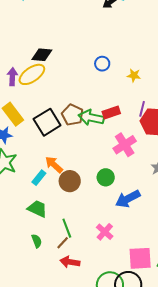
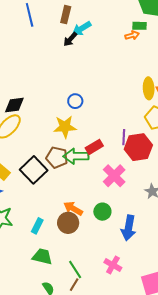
yellow star: (134, 75) -> (65, 127), moved, size x1.6
orange arrow: (54, 165) -> (73, 208), moved
blue arrow: (128, 199) -> (129, 228), turned -40

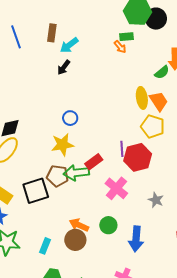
orange arrow: (132, 35) -> (120, 47), turned 72
black arrow: (70, 39) -> (64, 67), moved
black square: (34, 170) -> (36, 191), turned 32

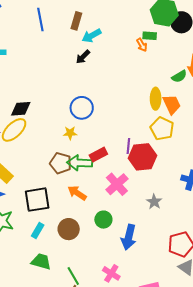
blue circle: (70, 118) -> (82, 108), size x1.5
yellow star: (62, 145) -> (70, 133), size x0.6
black square: (36, 191) -> (37, 200), moved
orange arrow: (79, 225) -> (77, 193), moved

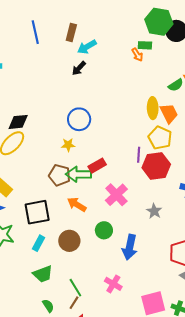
purple line: (128, 146) -> (139, 155), moved
red hexagon: (142, 157) -> (156, 166), moved
green trapezoid: (41, 261) -> (43, 274), turned 145

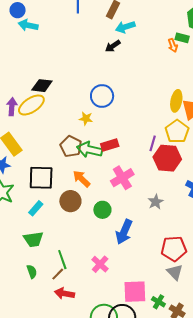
brown circle: (69, 241) -> (70, 201), moved

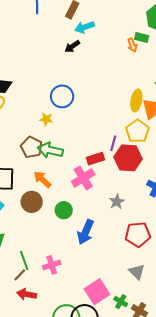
red rectangle: (110, 145) -> (95, 159), moved
red pentagon: (174, 249) -> (138, 234), moved
pink cross: (100, 264) -> (52, 265), moved, turned 30
pink square: (135, 292) -> (97, 292), turned -30

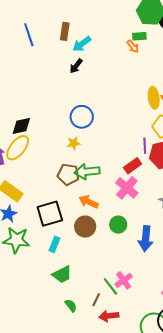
green line: (24, 260) -> (110, 286), moved

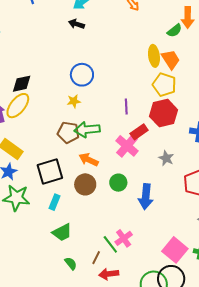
black arrow: (76, 66) -> (76, 24), turned 70
purple line: (145, 146) -> (126, 107), moved
red rectangle: (133, 166) -> (139, 132), moved

